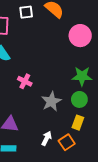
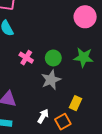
green circle: (79, 99) -> (53, 58), moved

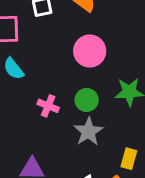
pink circle: (85, 17) -> (90, 51), moved

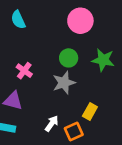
pink cross: (48, 106) -> (24, 71), moved

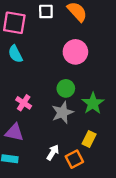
green star: (103, 60) -> (93, 103), moved, turned 30

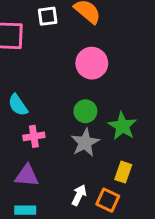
cyan semicircle: (15, 54) -> (18, 105), moved
pink cross: (24, 103) -> (34, 136), turned -35
orange square: (74, 159) -> (108, 200), turned -30

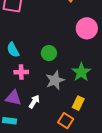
pink circle: (92, 63) -> (87, 28), moved
green circle: (85, 111) -> (49, 53), moved
white arrow: (79, 195) -> (34, 102), moved

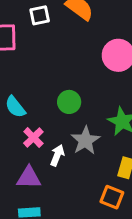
pink cross: (21, 72) -> (33, 138), turned -32
white arrow: (34, 102) -> (57, 155), moved

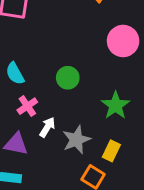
gray star: (85, 140) -> (76, 140), moved

